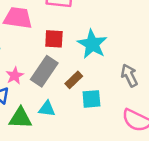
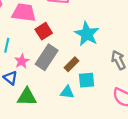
red square: (54, 39) -> (44, 31), moved, turned -35
cyan triangle: (47, 109) -> (67, 92), moved

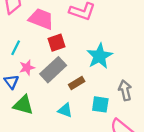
cyan square: (87, 80) -> (100, 104), moved

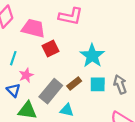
gray rectangle: (53, 70) -> (51, 91), moved
cyan square: (100, 104) -> (98, 84), moved

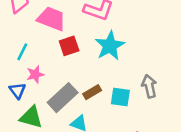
cyan star: (92, 56) -> (110, 46), moved
gray arrow: (120, 84) -> (149, 86), moved

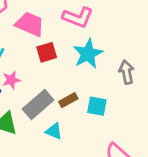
gray arrow: (149, 86) -> (126, 72), moved

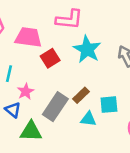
cyan square: (97, 106) -> (109, 105), moved
cyan triangle: (54, 131) -> (88, 119), moved

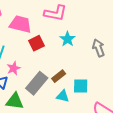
cyan star: (87, 49) -> (67, 39), size x0.7

